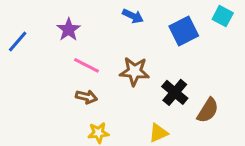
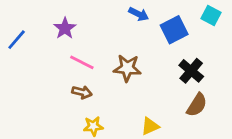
blue arrow: (133, 16) -> (139, 14), moved
black cross: (175, 92) -> (191, 71), moved

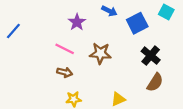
purple star: (65, 28) -> (77, 22), moved

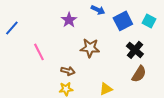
cyan square: (166, 12) -> (149, 21), moved
pink line: (65, 49) -> (39, 52), moved, turned 36
brown arrow: (65, 72) -> (68, 71), moved

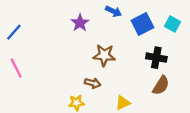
black cross: (135, 50) -> (156, 58), turned -30
pink line: (39, 52) -> (16, 68), moved
brown arrow: (68, 71) -> (93, 83), moved

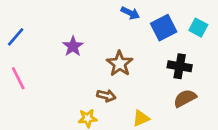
purple star: (80, 23) -> (73, 46), moved
brown star: (104, 55) -> (120, 64), turned 30
brown semicircle: (161, 85) -> (185, 98), turned -150

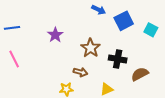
cyan square: (198, 28) -> (151, 30), moved
blue line: (16, 37) -> (12, 28), turned 42
black cross: (180, 66) -> (118, 59), moved

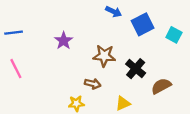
brown star: (90, 48) -> (104, 56), turned -30
black cross: (118, 59) -> (136, 69), turned 30

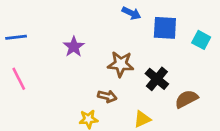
blue square: (143, 24) -> (165, 28), turned 30

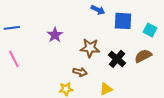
brown semicircle: (186, 99) -> (143, 56), moved

